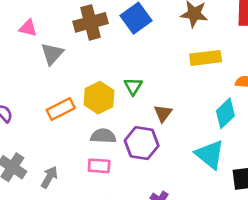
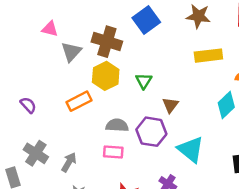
brown cross: (91, 22) -> (107, 42), moved, turned 32
yellow hexagon: (99, 98) -> (106, 76), moved
cyan triangle: (210, 154) -> (191, 149), moved

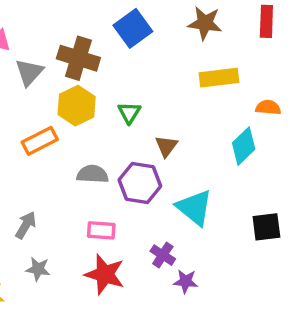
pink rectangle: (113, 152) -> (101, 230), moved

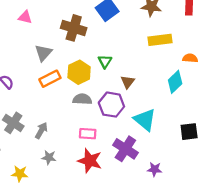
gray triangle: (29, 72) -> (43, 53), moved
yellow hexagon: (77, 106) -> (79, 72), moved
purple cross: (163, 255) -> (125, 149), size x1.6
purple star: (186, 281) -> (155, 169), moved

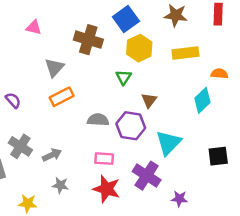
yellow hexagon: (79, 72) -> (139, 48), moved
cyan triangle: (145, 120) -> (168, 143), turned 35
gray arrow: (41, 130) -> (52, 155), turned 35

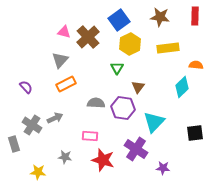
pink triangle: (34, 27) -> (64, 32), moved
brown cross: (88, 40) -> (88, 37), turned 30
gray arrow: (52, 155) -> (55, 118), moved
pink rectangle: (104, 159) -> (90, 136), moved

